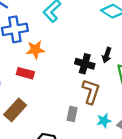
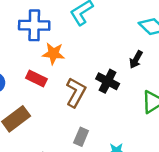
black arrow: (107, 55) -> (136, 59), moved
brown L-shape: (91, 92) -> (76, 92), moved

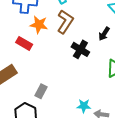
brown L-shape: (76, 92) -> (65, 22), moved
gray rectangle: (81, 137) -> (41, 91), moved

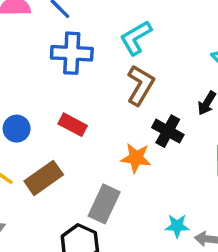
orange star: (39, 25) -> (136, 158), moved
gray rectangle: (41, 91) -> (104, 204), size x1.5

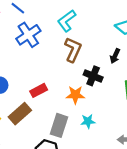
blue cross: (72, 53) -> (28, 35), turned -30
red rectangle: (73, 125) -> (39, 90), moved, turned -49
cyan star: (177, 226) -> (88, 121), moved

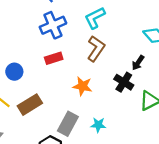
black cross: (93, 76) -> (124, 82), moved
red rectangle: (39, 90) -> (54, 58), moved
orange star: (75, 95) -> (82, 86), moved

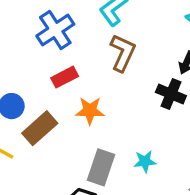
orange star: (82, 86) -> (90, 111), moved
brown rectangle: (30, 105) -> (40, 128), moved

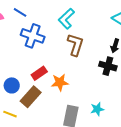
blue cross: (55, 30) -> (33, 36), turned -30
red rectangle: (65, 77) -> (39, 73), moved

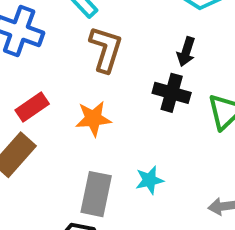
orange star: (60, 82) -> (93, 119), moved

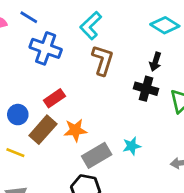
orange star: (93, 119) -> (75, 130), moved
gray rectangle: (96, 194) -> (97, 155), turned 48

